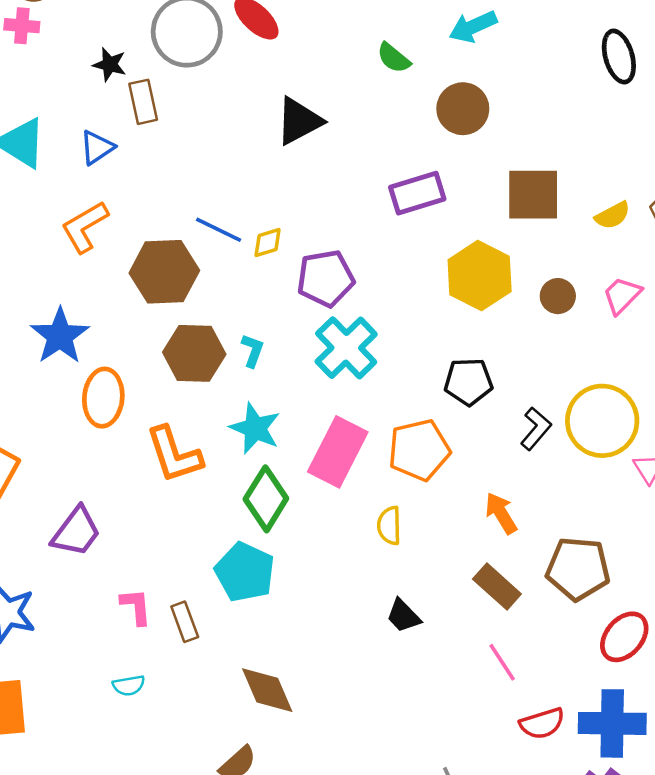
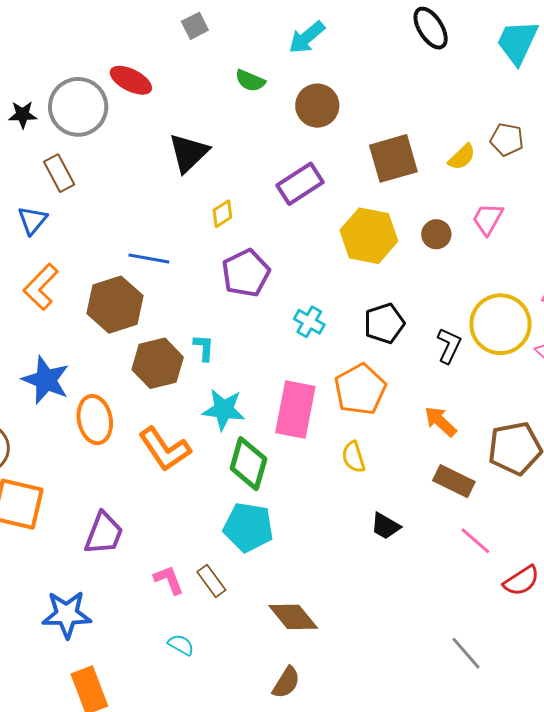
black star: (110, 65) -> (23, 115), moved
yellow diamond: (268, 243) -> (222, 214), moved
cyan cross: (346, 348) -> (309, 322), moved, size x0.6
cyan semicircle: (129, 685) -> (181, 645), turned -124

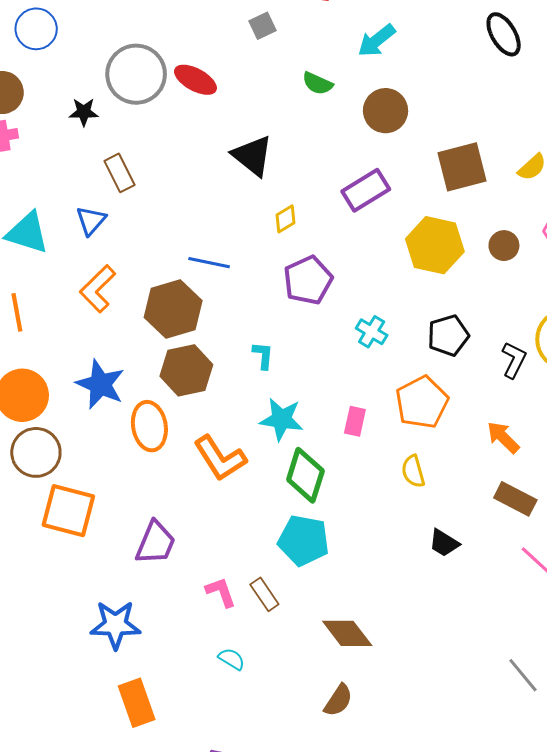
gray circle: (78, 107) -> (136, 74), moved
black triangle: (189, 153) -> (253, 156), turned -39
brown hexagon: (158, 363) -> (186, 370), moved
pink rectangle: (295, 410) -> (355, 421), size x0.5

